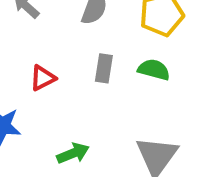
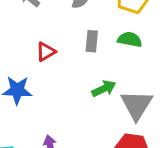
green arrow: (73, 153) -> (104, 89), moved

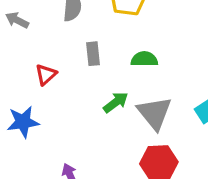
green semicircle: (130, 39) -> (144, 59), moved

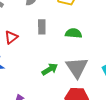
green arrow: (116, 102) -> (50, 69), moved

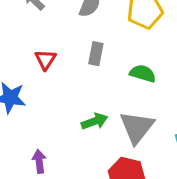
red triangle: (11, 37) -> (45, 60), turned -32

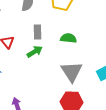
green arrow: (95, 121) -> (35, 52), moved

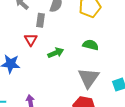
gray rectangle: (37, 32) -> (41, 20), moved

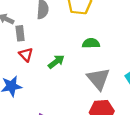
gray rectangle: (41, 20) -> (20, 33), moved

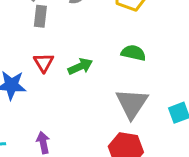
red triangle: (26, 55) -> (44, 63), moved

